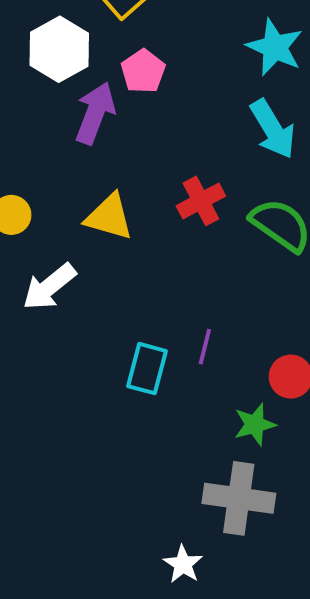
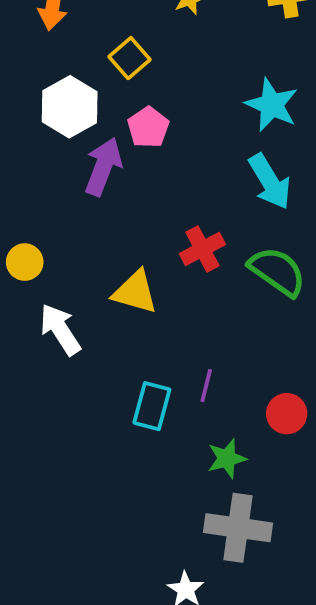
yellow triangle: (109, 217) -> (135, 292), moved
white arrow: (49, 287) -> (60, 329), turned 96
green star: (255, 424) -> (227, 459), moved

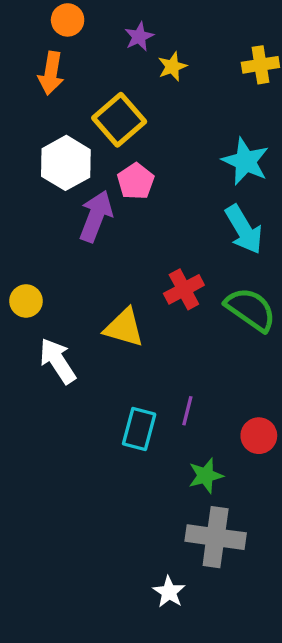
yellow square: (129, 58) -> (119, 120), size x1.4

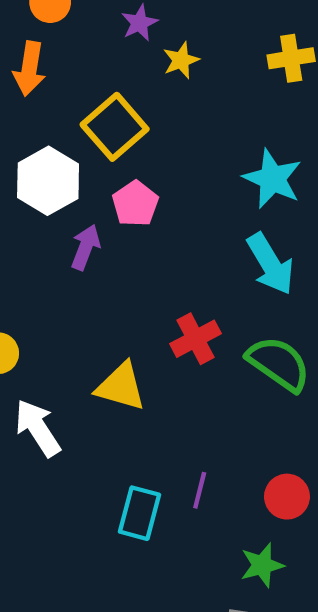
purple arrow: (96, 216) -> (85, 247), size x0.7
red circle: (259, 436) -> (287, 497), moved
green star: (206, 476) -> (262, 565), moved

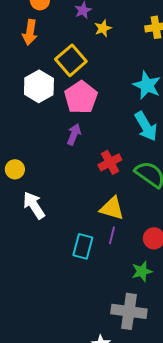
pink pentagon: (135, 204) -> (81, 97), size x1.5
purple arrow: (85, 247) -> (74, 134), moved
yellow triangle: (121, 386) -> (112, 208), moved

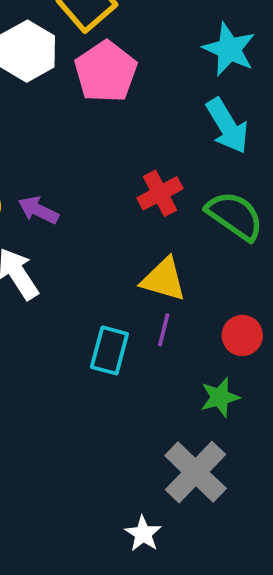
purple arrow: (74, 134) -> (38, 210), moved, turned -85
gray cross: (129, 311) -> (196, 472), turned 36

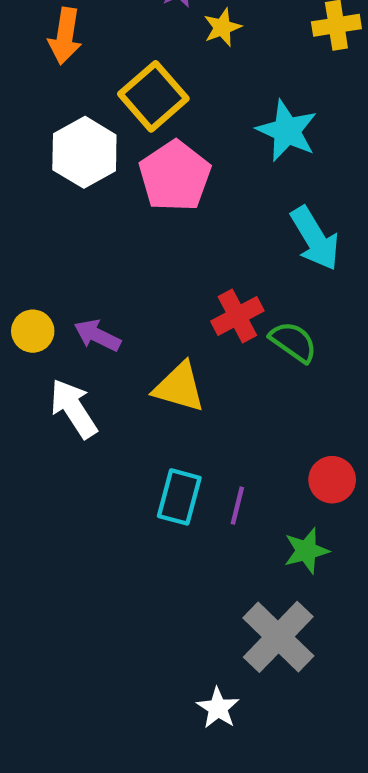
cyan star: (229, 49) -> (287, 131), moved
green semicircle: (235, 216) -> (293, 342), moved, size x0.7
yellow triangle: (164, 279) -> (179, 387), moved
purple line: (164, 330) -> (237, 506), moved

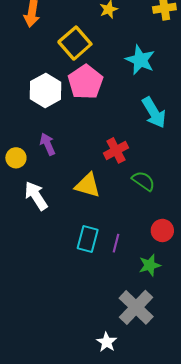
white hexagon: (84, 152) -> (45, 90), moved
purple arrow: (97, 335) -> (48, 144), moved, turned 40
green semicircle: (293, 342) -> (143, 181), moved

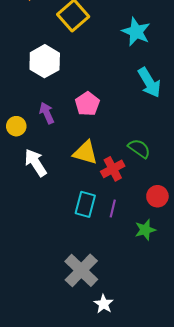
pink pentagon: (85, 82) -> (87, 104), moved, size x0.7
red cross: (116, 150) -> (113, 169), moved
gray cross: (136, 307) -> (81, 270), moved

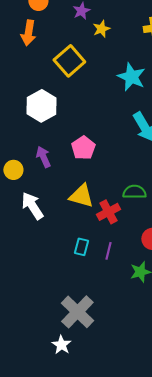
green semicircle: (139, 149) -> (134, 192), turned -35
cyan rectangle: (85, 204) -> (81, 247), size x0.7
white star: (104, 304) -> (61, 345), moved

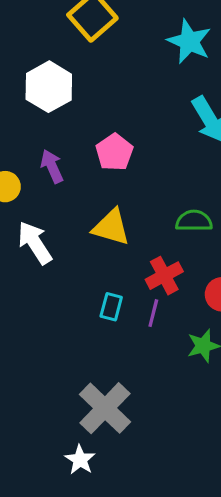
red cross: (108, 212) -> (164, 276), moved

